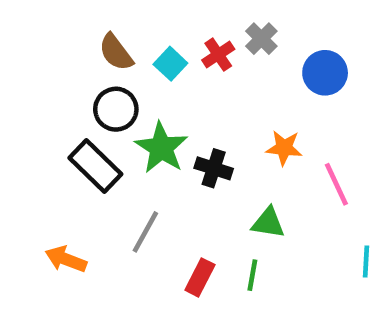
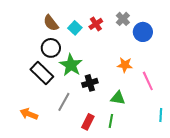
gray cross: (261, 39) -> (123, 19), moved
black cross: (214, 168) -> (90, 83), moved, turned -35

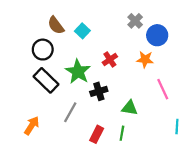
red cross: (96, 24) -> (110, 59), moved
black circle: (51, 48) -> (43, 50), moved
orange star: (125, 65) -> (145, 59), moved
orange arrow: (29, 114) -> (32, 125), turned 102

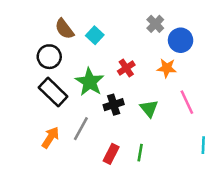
green triangle: (130, 108) -> (149, 108), moved, turned 42
orange arrow: (32, 125) -> (50, 137), moved

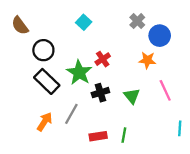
brown semicircle: (64, 29) -> (20, 26), moved
cyan square: (95, 35) -> (84, 22), moved
red cross: (126, 68) -> (103, 59), moved
red rectangle: (111, 154) -> (98, 136), turned 54

